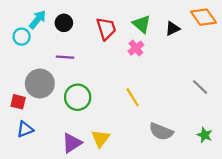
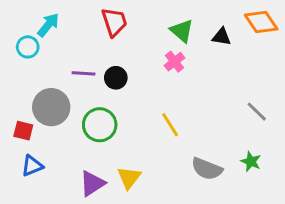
black circle: (64, 23) -> (116, 78), moved
red trapezoid: (106, 29) -> (114, 22), moved
black triangle: (173, 29) -> (221, 37), turned 35
green star: (205, 135) -> (251, 161), moved

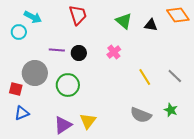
cyan arrow: (48, 25) -> (33, 17), turned 78
pink cross: (175, 62) -> (114, 52), moved
yellow line: (170, 125) -> (145, 77), moved

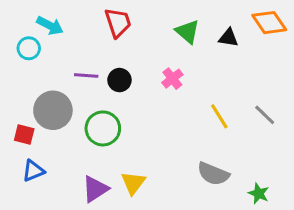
green star: (171, 110) -> (259, 193), moved

